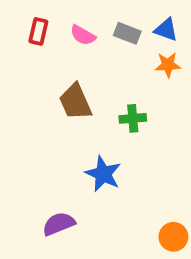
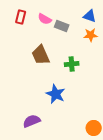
gray rectangle: (127, 33) -> (62, 26), moved

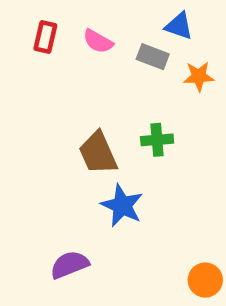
blue triangle: (90, 16) -> (179, 26), moved
gray rectangle: (62, 26) -> (153, 57), moved
brown trapezoid: (41, 55) -> (98, 153), moved

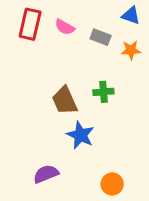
blue triangle: (179, 26) -> (131, 16), moved
red rectangle: (45, 37) -> (30, 24), size x1.5
orange circle: (205, 280) -> (112, 184), moved

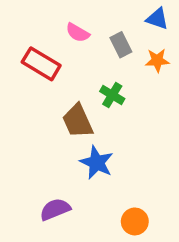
red rectangle: (30, 24) -> (41, 64), moved, turned -72
gray rectangle: (101, 37) -> (121, 45), turned 42
green cross: (103, 92) -> (112, 95), moved, turned 36

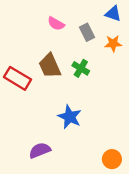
red rectangle: (41, 64) -> (17, 78), moved
brown trapezoid: (78, 121) -> (50, 66), moved
orange circle: (135, 221) -> (112, 159), moved

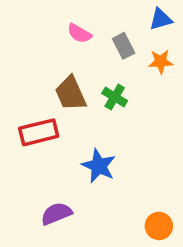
blue triangle: (113, 14) -> (161, 19), turned -35
red rectangle: (17, 78) -> (39, 132), moved, turned -45

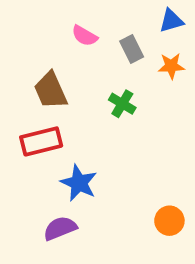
brown trapezoid: (71, 93) -> (51, 90), moved
blue star: (99, 166) -> (79, 183), moved
orange circle: (159, 226) -> (169, 221), moved

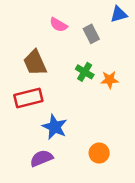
orange star: (171, 66) -> (110, 80), moved
orange circle: (169, 221) -> (99, 153), moved

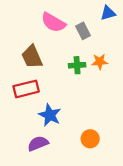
pink semicircle: (59, 25) -> (53, 22), size x1.5
green cross: (85, 72) -> (77, 65), turned -35
orange star: (110, 80) -> (100, 62), moved

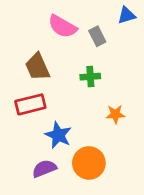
orange star: (100, 62) -> (115, 114), moved
orange circle: (90, 139) -> (89, 163), moved, size x1.5

